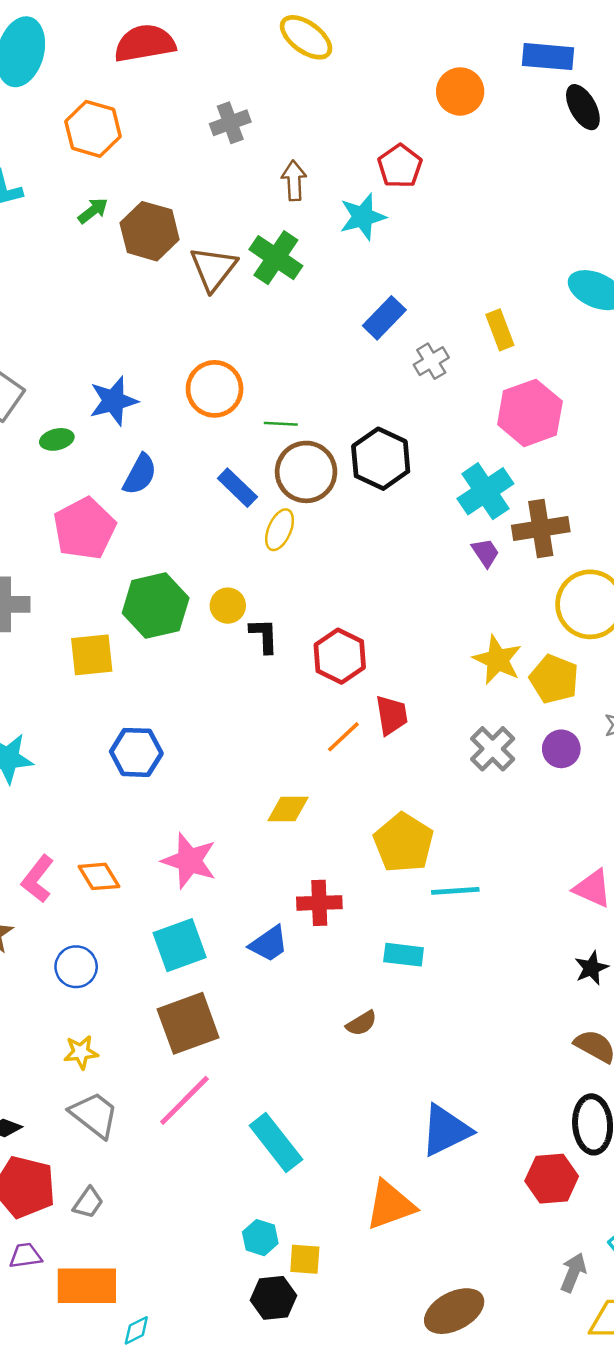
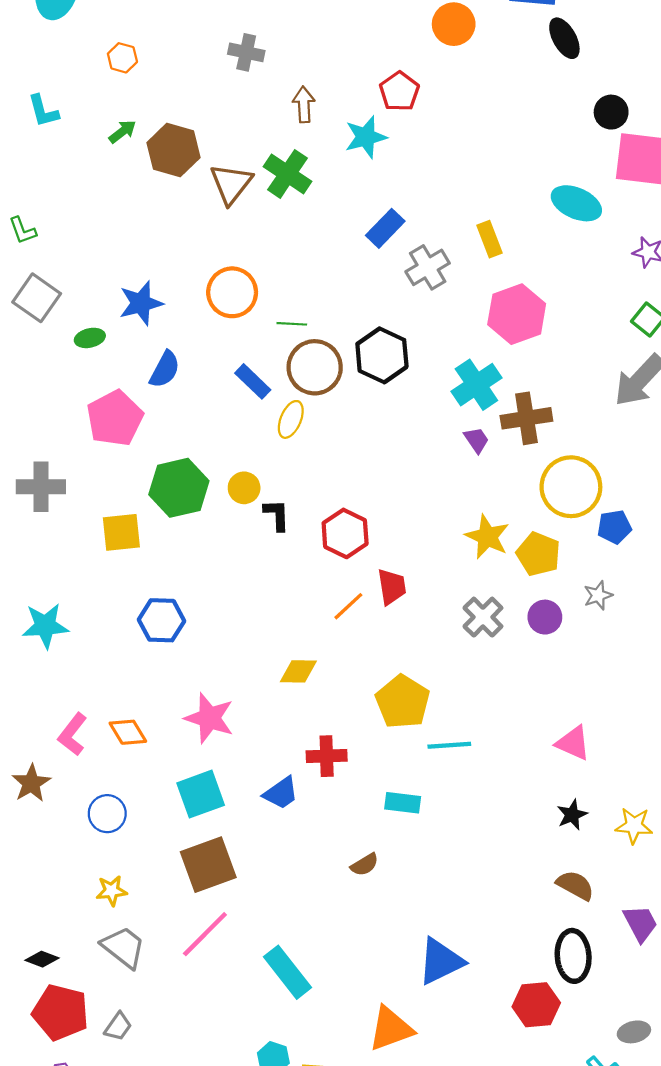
gray cross: (230, 123) -> (246, 52), turned 32
orange hexagon: (93, 129) -> (122, 58), size x0.6
gray cross: (431, 361) -> (428, 267), size x1.4

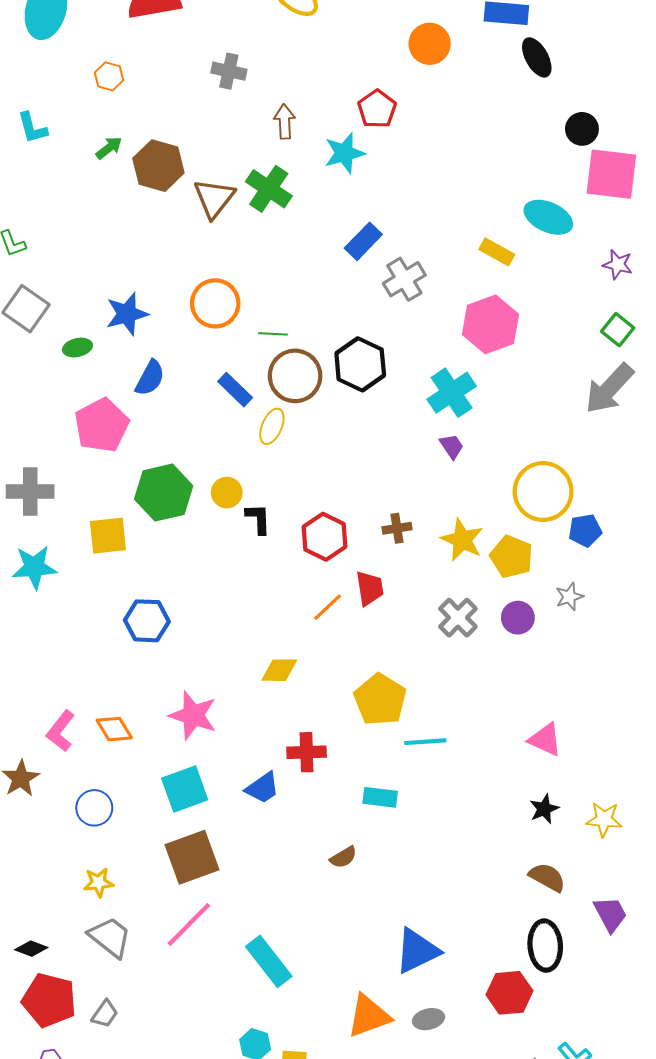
yellow rectangle: (489, 239) -> (497, 252), moved, turned -40
brown cross: (526, 418) -> (397, 528), moved, size x0.6
cyan star: (45, 626) -> (34, 567), moved
gray ellipse: (634, 1032) -> (429, 1019), moved

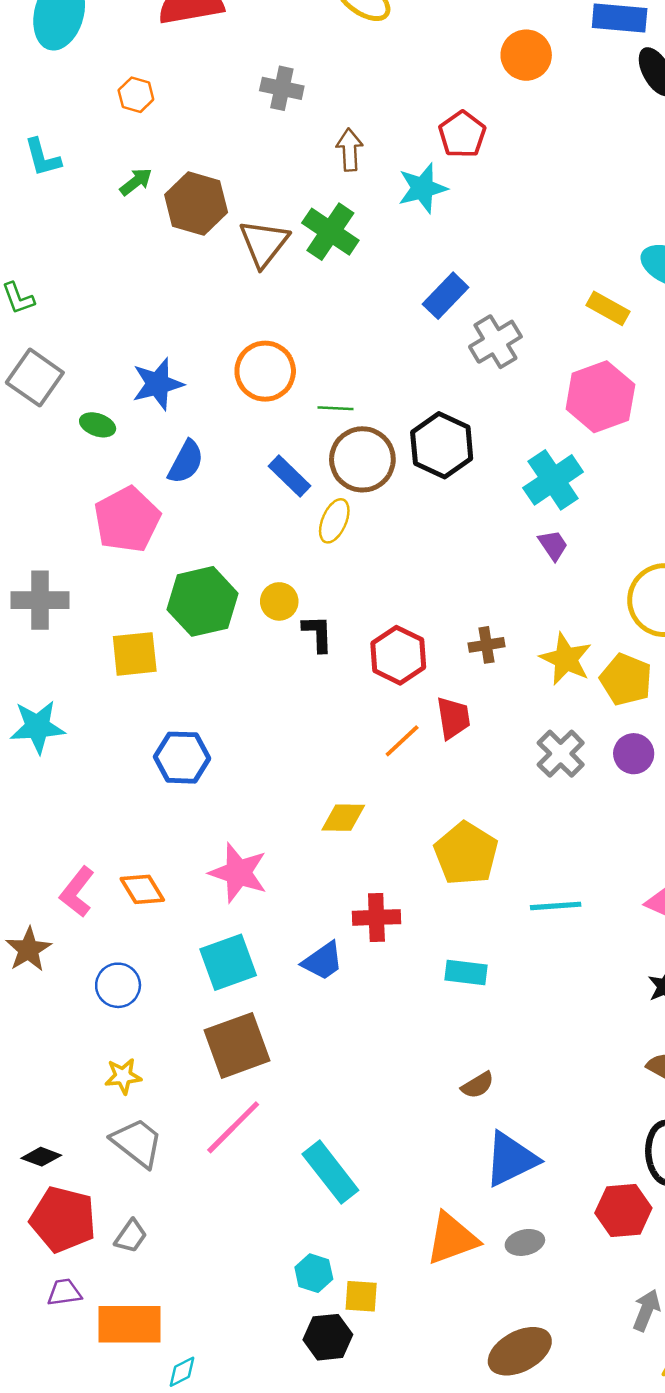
green ellipse: (77, 348) -> (98, 425), turned 32
cyan star: (34, 567) -> (37, 727), moved
cyan line: (425, 742) -> (556, 906), moved
brown semicircle: (343, 857) -> (478, 1085), moved

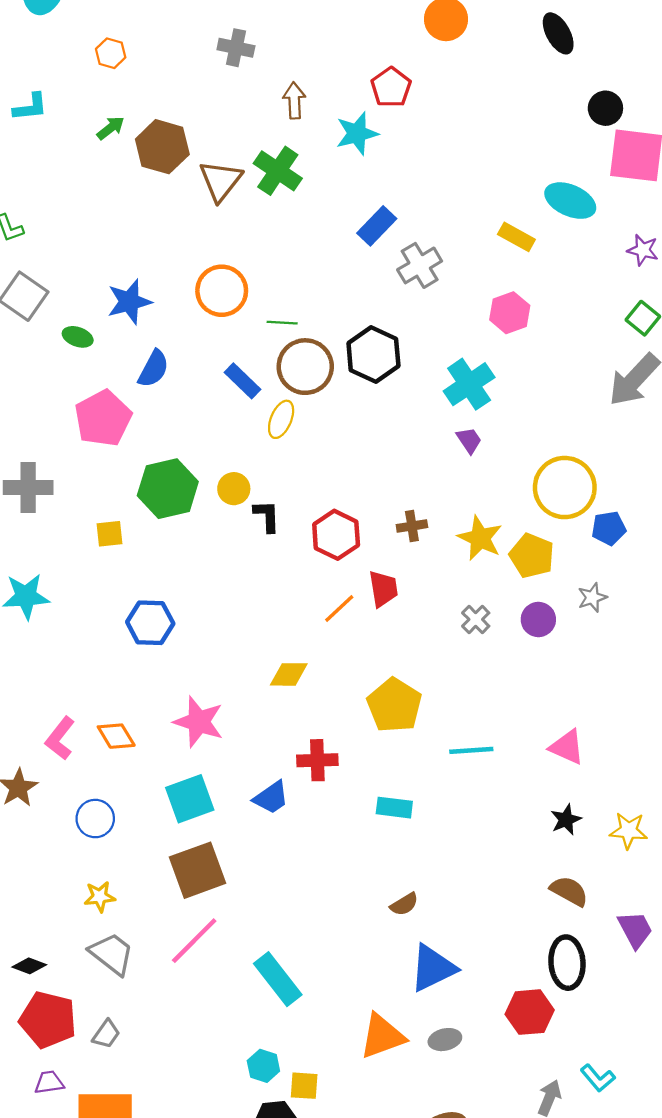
cyan L-shape: (43, 157) -> (30, 107), turned -81
pink hexagon: (600, 397) -> (510, 313), size x0.7
yellow square: (135, 654) -> (110, 534), size x0.7
gray cross: (561, 754) -> (476, 619), size x0.7

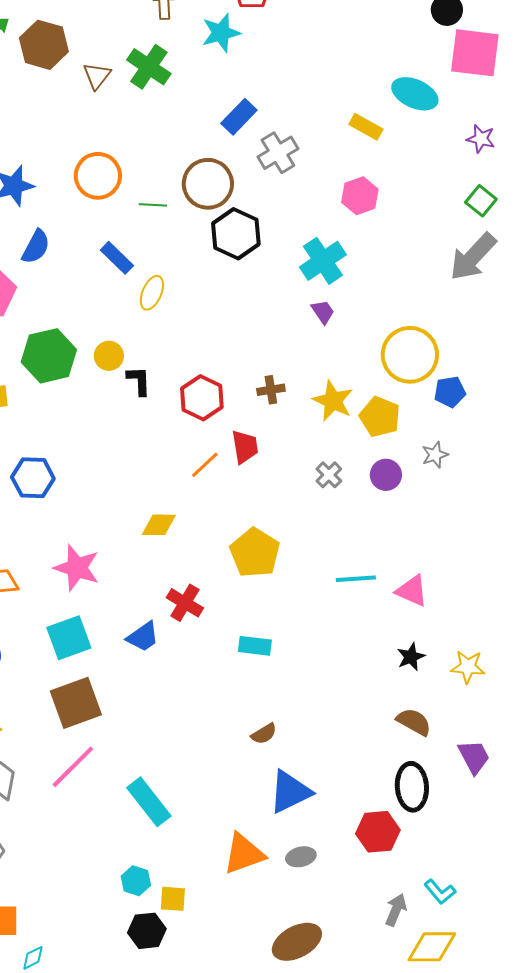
brown triangle: (221, 181) -> (97, 76), size x0.7
brown circle: (305, 367) -> (208, 184), moved
cyan line: (471, 750) -> (356, 579), moved
red cross: (317, 760) -> (185, 603), turned 33

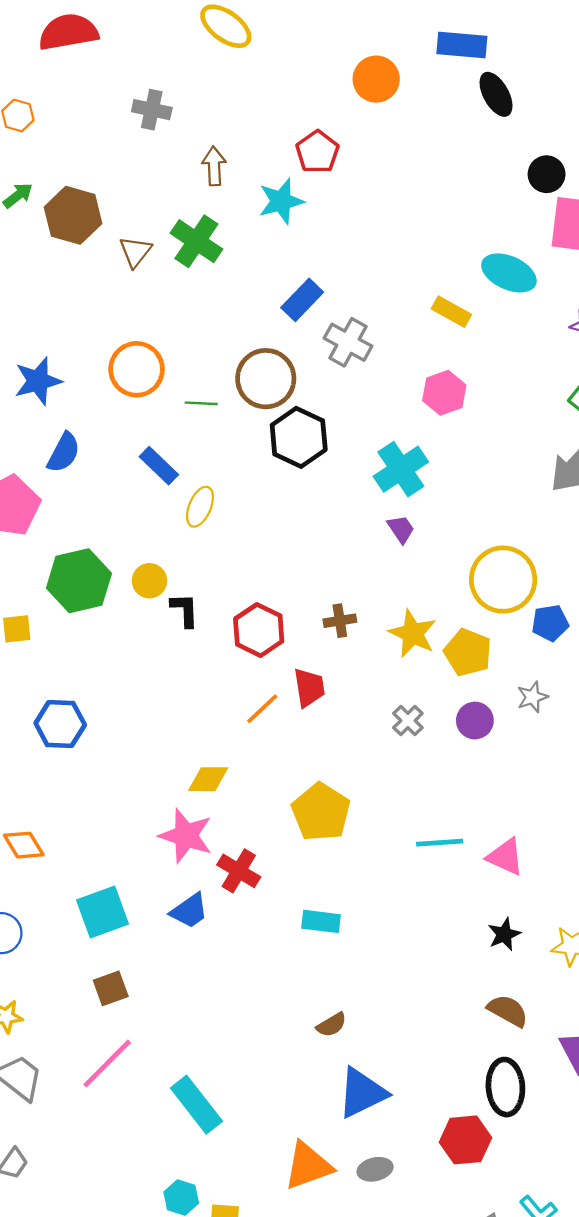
gray cross: (278, 153) -> (348, 342), turned -30
pink star: (77, 568) -> (186, 836), moved
brown square: (76, 703) -> (111, 988), size x0.6

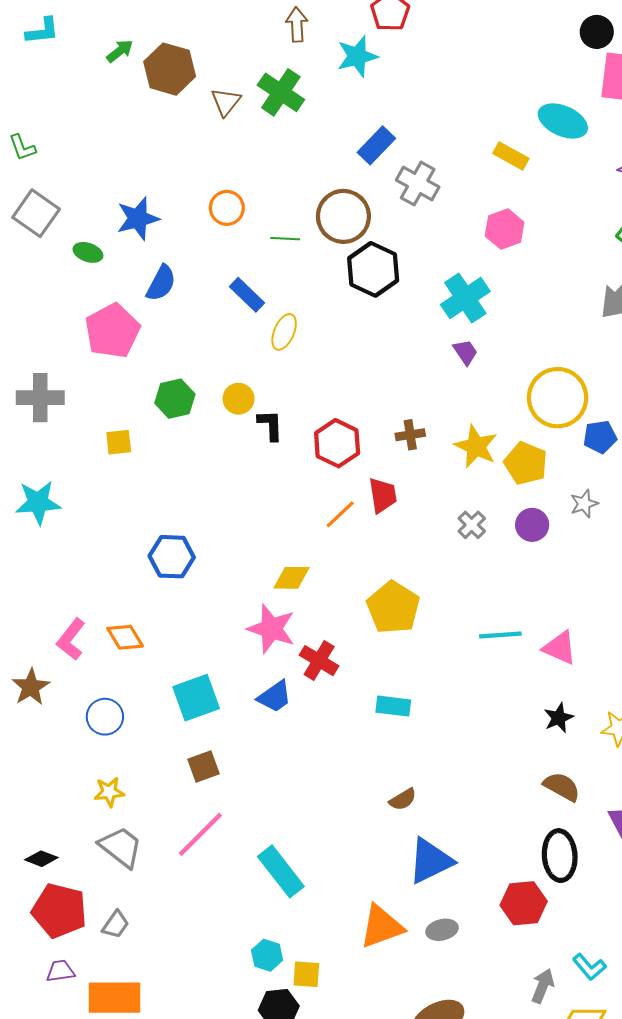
orange circle: (137, 369) -> (227, 208), size x0.7
green hexagon: (79, 581) -> (175, 399), size x0.7
blue hexagon: (60, 724) -> (172, 557), moved

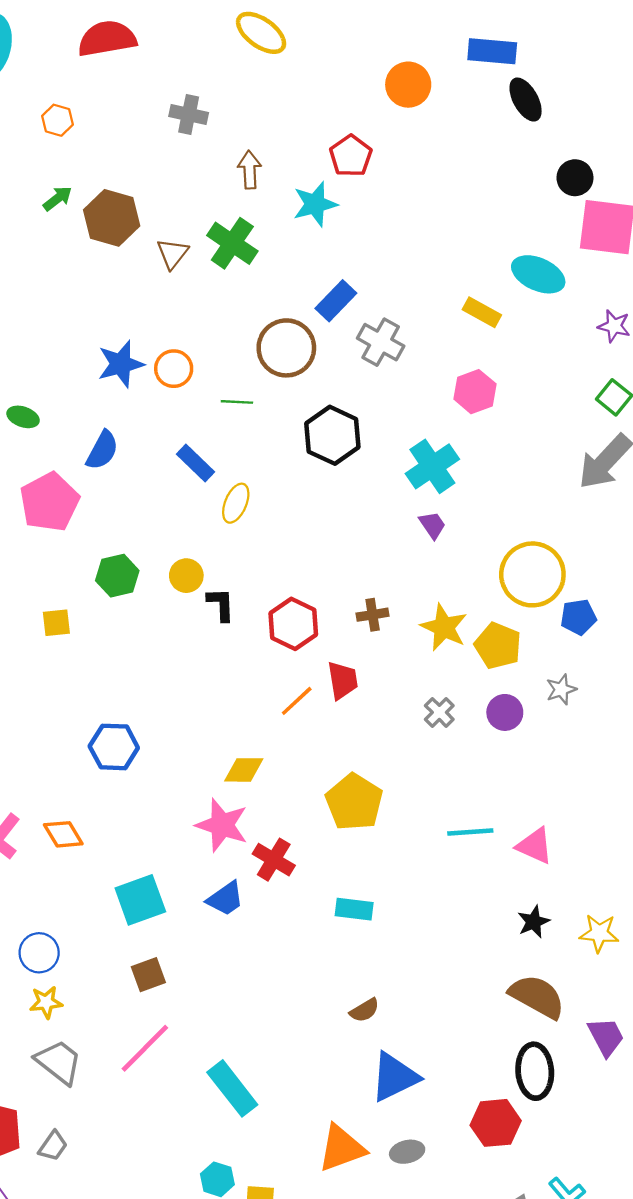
brown circle: (343, 216) -> (286, 348), moved
blue star: (138, 218) -> (121, 364), moved
blue circle: (105, 717) -> (39, 953), moved
brown semicircle: (562, 787) -> (537, 996), size x1.4

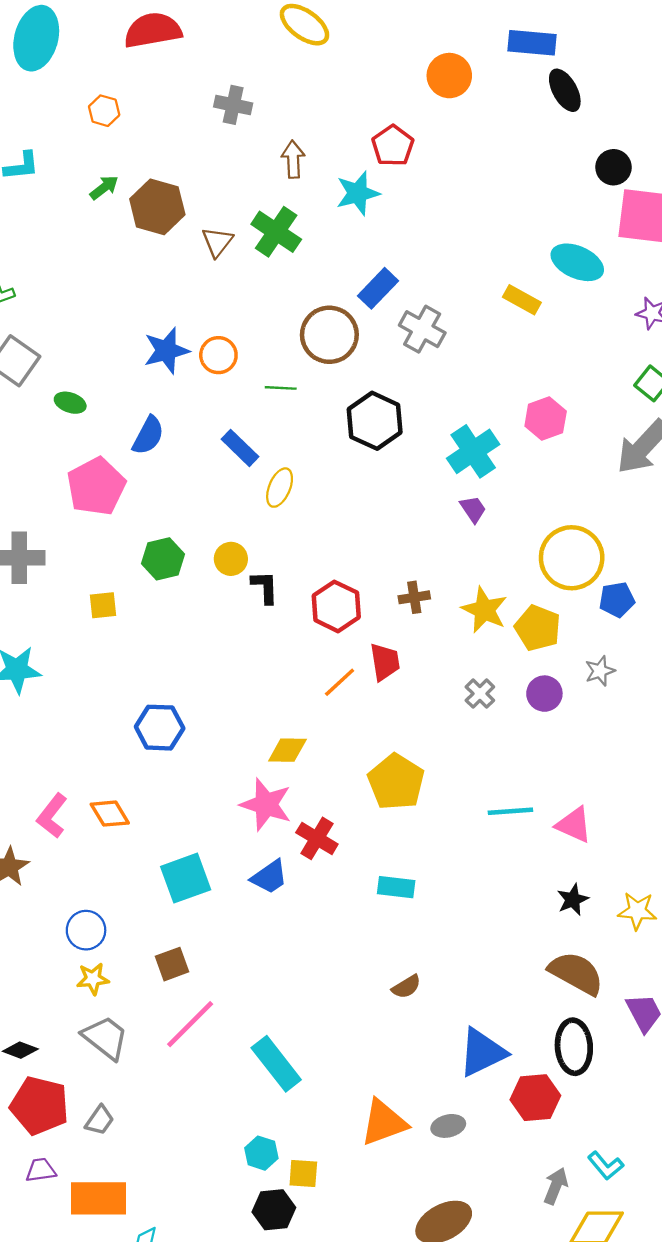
pink hexagon: (475, 392) -> (546, 419), moved
brown square: (148, 975) -> (172, 964), moved
blue triangle: (394, 1077) -> (482, 1052), moved

